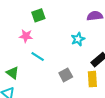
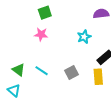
pink star: (26, 36) -> (41, 34), moved
cyan line: (38, 57) -> (42, 71), moved

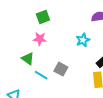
green triangle: (19, 70) -> (28, 59), moved
gray square: (72, 72) -> (61, 69), moved, turned -32

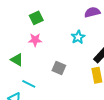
green triangle: (28, 59) -> (17, 60), moved
cyan line: (41, 75) -> (29, 84), moved

